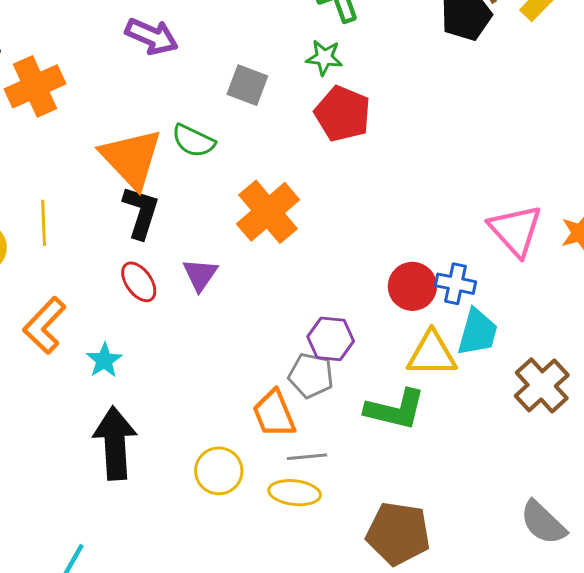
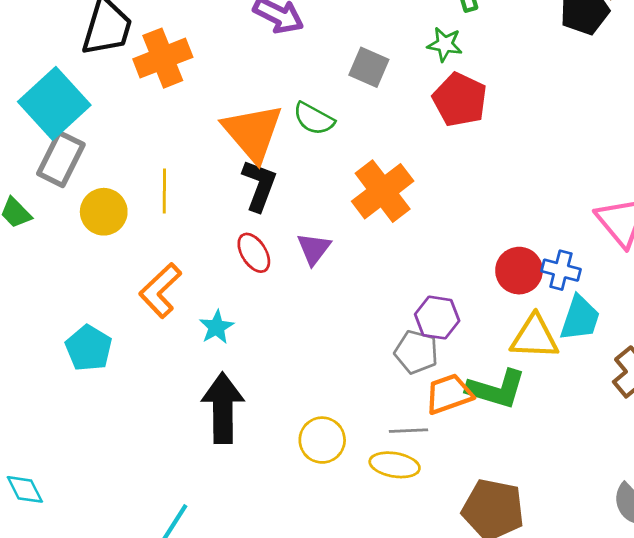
orange trapezoid: (274, 414) -> (449, 394), moved, turned 90

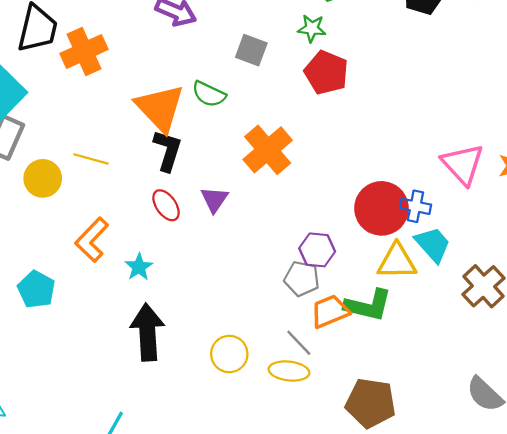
yellow line: (164, 191) -> (91, 159), turned -72
red circle: (519, 271) -> (381, 208), size x1.4
cyan trapezoid: (580, 318) -> (433, 244), turned -57
gray line: (408, 431) -> (299, 343), turned 52

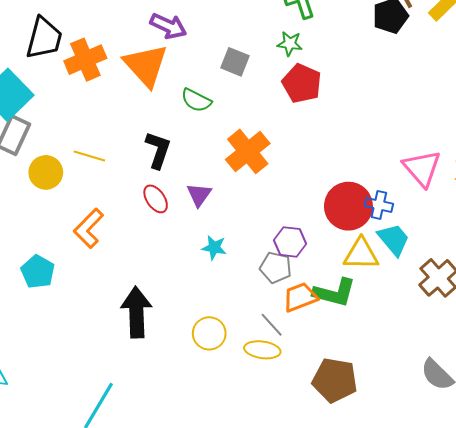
orange triangle: (160, 108) -> (146, 65), moved
cyan star: (139, 267) -> (214, 248), moved, turned -30

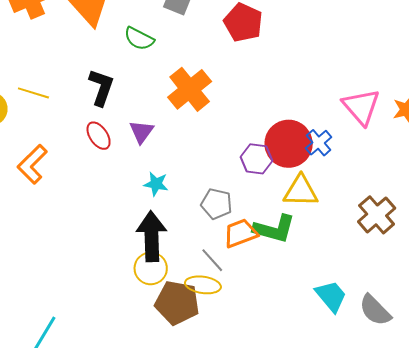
blue cross: (379, 205) -> (319, 143), turned 36
cyan trapezoid: (394, 239) -> (331, 296), moved
purple hexagon: (290, 242) -> (256, 159), moved
black arrow: (136, 312) -> (152, 236), moved
brown pentagon: (335, 380) -> (177, 303), moved

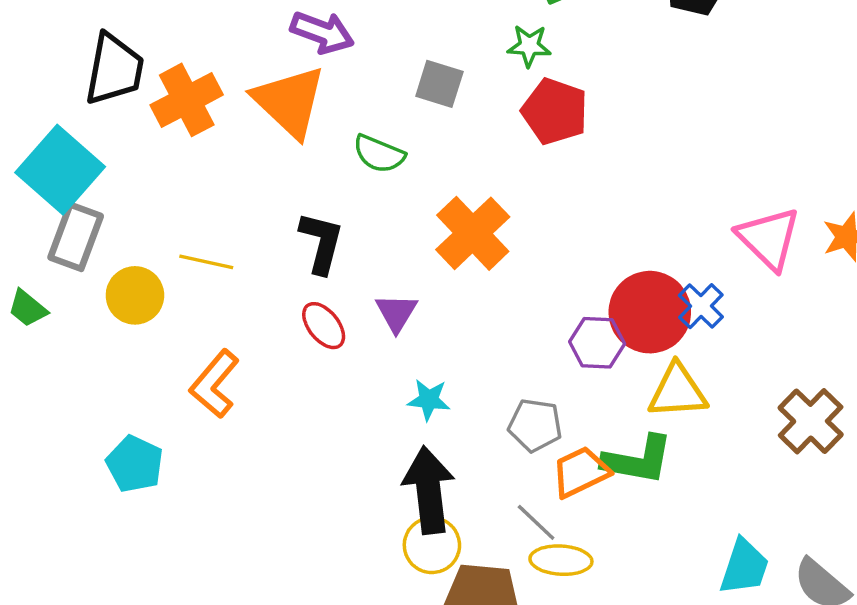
yellow ellipse: (203, 285) -> (561, 560), moved
cyan trapezoid: (331, 296) -> (744, 567), turned 63

